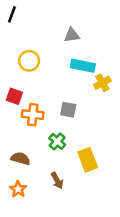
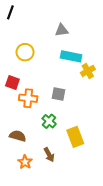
orange star: (18, 189) -> (25, 162), moved

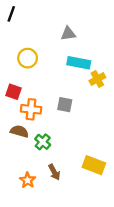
green cross: (49, 121) -> (43, 142), moved
brown semicircle: (18, 136) -> (19, 131), moved
yellow rectangle: (75, 137) -> (94, 165), moved, turned -48

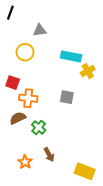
gray triangle: (68, 34) -> (40, 30), moved
gray square: (65, 105) -> (67, 97), moved
brown semicircle: (19, 131) -> (18, 118), turned -42
yellow rectangle: (94, 165) -> (85, 171), moved

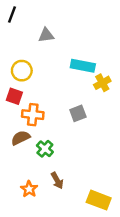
yellow circle: (25, 52) -> (22, 71), moved
gray square: (67, 97) -> (78, 113), turned -32

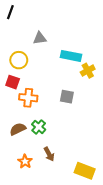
gray triangle: (46, 35) -> (40, 38), moved
gray square: (78, 113) -> (67, 97), turned 32
brown semicircle: (21, 138) -> (18, 129), moved

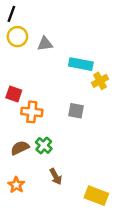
yellow circle: (19, 60) -> (17, 37), moved
orange star: (25, 161) -> (16, 185), moved

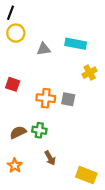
gray triangle: (45, 44) -> (44, 49), moved
cyan rectangle: (81, 64) -> (76, 44), moved
orange cross: (32, 112) -> (46, 98), moved
green cross: (44, 145) -> (39, 130), turned -32

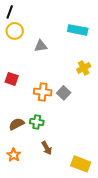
cyan rectangle: (76, 44) -> (78, 30), moved
gray square: (68, 99) -> (64, 93), turned 32

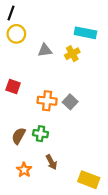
yellow cross: (84, 68) -> (72, 54), moved
brown semicircle: (17, 124) -> (19, 136), turned -35
orange star: (14, 155) -> (24, 170), moved

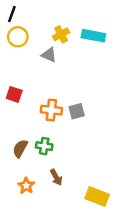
gray triangle: (45, 50) -> (49, 55), turned 32
yellow cross: (72, 54) -> (61, 34), moved
gray square: (70, 102) -> (77, 111), turned 32

